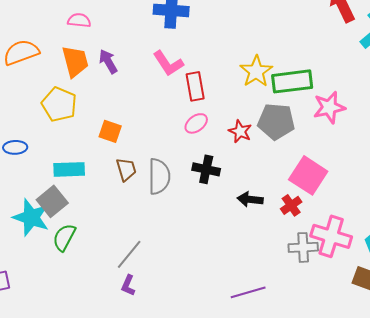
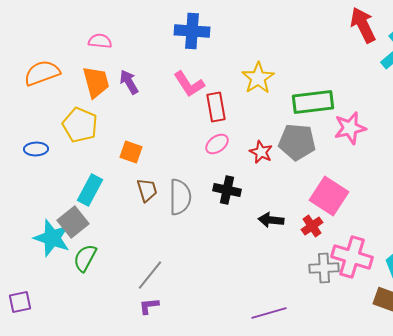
yellow star: (256, 71) -> (258, 78), moved
blue ellipse: (15, 147) -> (36, 149), moved
cyan rectangle: (69, 169) -> (90, 190), turned -60
purple L-shape: (128, 285) -> (149, 306), turned 60

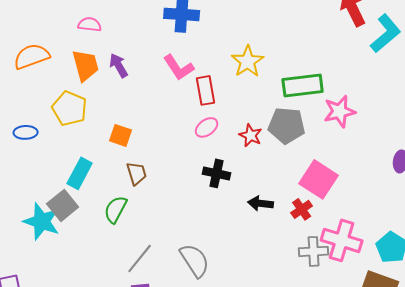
gray semicircle: (180, 197) -> (195, 260), moved, turned -33
green semicircle: (85, 258) -> (116, 209), moved

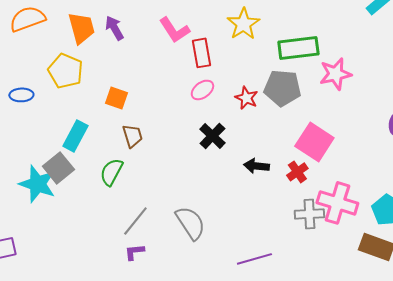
black cross: (217, 173) -> (212, 136), turned 32

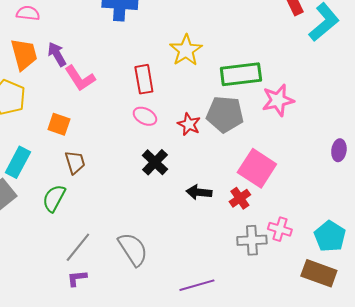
pink L-shape: (174, 30) -> (80, 78), moved
pink ellipse: (202, 90) -> (145, 116), turned 65
pink cross: (337, 203) -> (280, 229), size x0.6

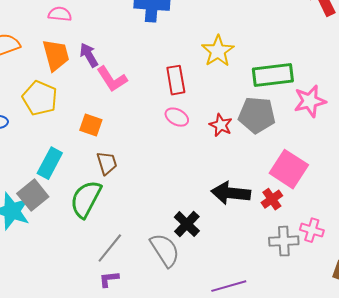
black cross: (155, 162) -> (187, 224), moved
black arrow: (199, 192) -> (231, 193), size x1.5
green semicircle: (54, 198) -> (86, 199), size x1.4

